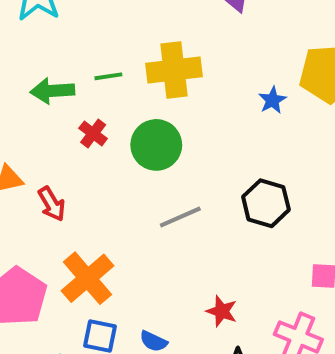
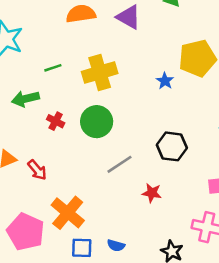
green line: (108, 76) -> (53, 68), moved
red star: (222, 311) -> (152, 193), moved

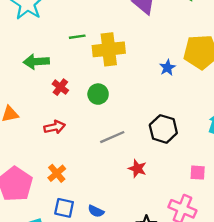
green line: (53, 68) -> (77, 37), moved
green circle: (97, 122) -> (98, 94), size x0.7
red arrow: (37, 170) -> (55, 127), moved, turned -72
orange cross: (68, 213) -> (57, 173), size x0.6

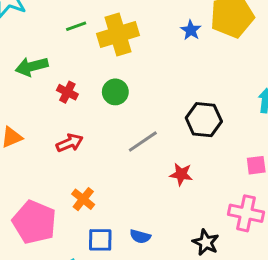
blue star: (167, 68) -> (191, 30), moved

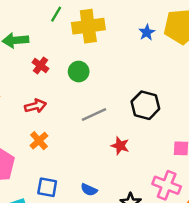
green line: (76, 26) -> (56, 14), turned -49
orange cross: (83, 199) -> (39, 141), moved
blue semicircle: (140, 236) -> (89, 190), moved

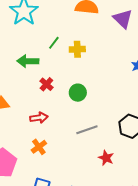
green line: (56, 14) -> (54, 43), moved
yellow cross: (88, 26) -> (77, 49), moved, size x0.6

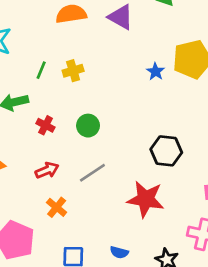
gray line: (87, 130) -> (92, 173), moved
red star: (106, 158) -> (146, 199), size x1.8

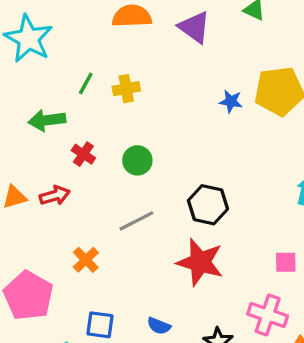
blue star: (156, 72) -> (231, 101), turned -30
black hexagon: (166, 151) -> (208, 205), moved
red arrow: (47, 170) -> (55, 196), moved

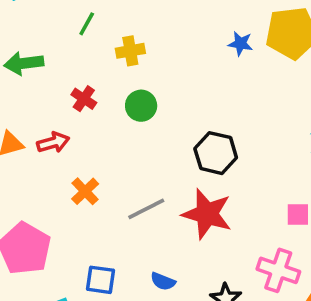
yellow cross: (126, 89) -> (130, 51), moved
green arrow: (47, 120) -> (24, 63), moved
gray line: (136, 221) -> (146, 209), moved
orange cross: (86, 260) -> (85, 191), moved

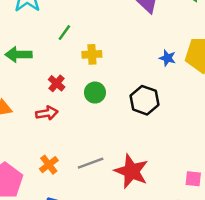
red arrow: (53, 142) -> (47, 113), moved
black hexagon: (216, 153) -> (144, 100), moved
orange cross: (85, 191) -> (49, 165), moved

